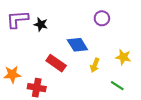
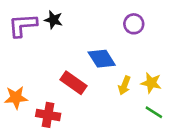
black star: (41, 24) -> (53, 20), moved
yellow star: (123, 57) -> (151, 83), moved

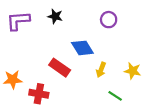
black star: (53, 20) -> (55, 16), moved
yellow star: (151, 83) -> (133, 71), moved
green line: (154, 112) -> (115, 96), moved

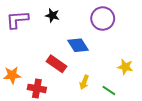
purple circle: (109, 20) -> (103, 19), size x1.5
yellow arrow: (101, 70) -> (84, 82), moved

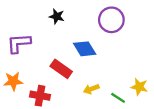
purple L-shape: (17, 20) -> (19, 43), moved
yellow star: (125, 67) -> (139, 87), moved
yellow arrow: (84, 82) -> (91, 89), turned 48

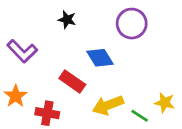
purple L-shape: (19, 43) -> (22, 51), turned -130
orange star: (13, 81) -> (16, 96), turned -30
yellow arrow: (91, 89) -> (108, 105), size x1.6

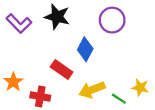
black star: (67, 20) -> (57, 17), size x1.6
purple L-shape: (22, 51) -> (19, 23), moved
blue diamond: (100, 58) -> (85, 49), turned 60

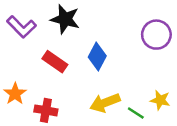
purple circle: (112, 20) -> (156, 35), moved
red rectangle: (62, 70) -> (55, 62), moved

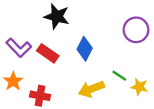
purple L-shape: (21, 27) -> (19, 48), moved
green line: (136, 113) -> (119, 76), moved

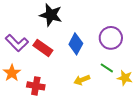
purple circle: (136, 30) -> (111, 38), moved
yellow arrow: (91, 89) -> (82, 80), size x0.7

